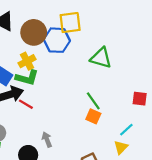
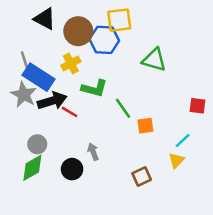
green L-shape: (27, 78) -> (94, 88), moved
green line: (93, 101) -> (123, 108), moved
orange square: (93, 116) -> (145, 126), turned -32

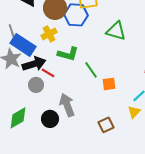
gray circle: (37, 144) -> (36, 85), moved
gray arrow: (93, 152) -> (67, 105), size x1.6

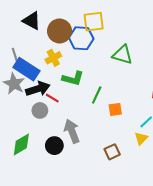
green line: (91, 70) -> (97, 95), turned 60

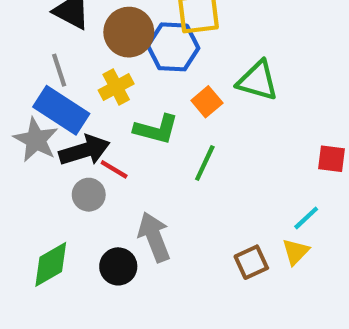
gray line: (15, 56) -> (59, 70), moved
orange square: (115, 109) -> (207, 102), moved, turned -32
brown square: (112, 152) -> (251, 262), moved

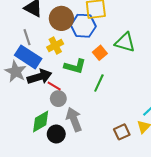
gray circle: (89, 195) -> (58, 99), moved
green diamond: (51, 264) -> (41, 122), moved

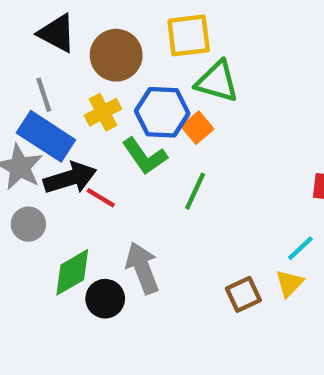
blue hexagon: (83, 26) -> (162, 112), moved
green triangle: (125, 42) -> (217, 82), moved
green L-shape: (75, 66) -> (145, 156), turned 40
gray circle: (58, 99) -> (28, 224), moved

